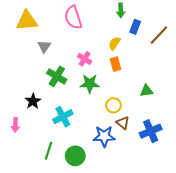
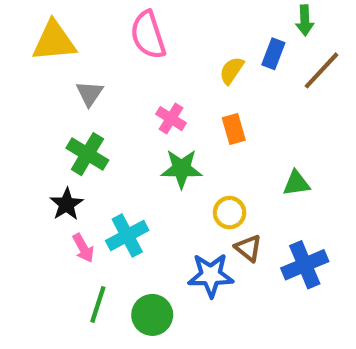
green arrow: (121, 10) -> (305, 20), moved
yellow semicircle: (114, 43) -> (232, 70), moved
green cross: (57, 76) -> (87, 154), moved
pink arrow: (15, 125) -> (83, 248), moved, turned -32

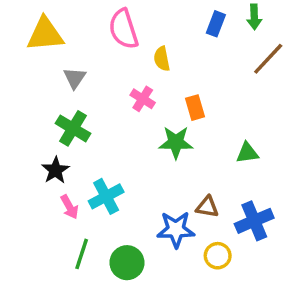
blue rectangle: (273, 54) -> (216, 24), moved
yellow semicircle: (232, 70) -> (162, 59), moved, turned -45
green star: (181, 169) -> (176, 142), moved
yellow circle: (230, 213) -> (218, 256), moved
brown triangle: (248, 248) -> (207, 207), turned -30

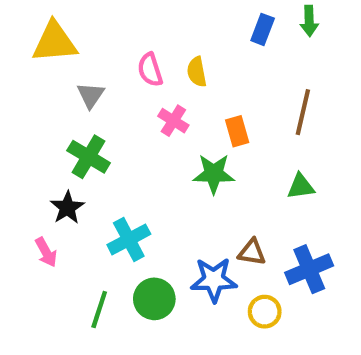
pink semicircle: (124, 29) -> (150, 70), moved, size x0.7
brown line: (268, 59) -> (303, 112), moved, turned -30
pink arrow: (69, 207) -> (46, 252), moved
green circle: (127, 263) -> (154, 299), moved

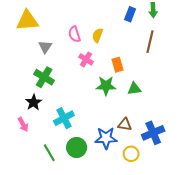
yellow semicircle: (197, 72) -> (98, 35), turned 32
brown line: (303, 112) -> (150, 42), moved
green triangle: (301, 186) -> (134, 89), moved
green line: (99, 309) -> (49, 153), turned -48

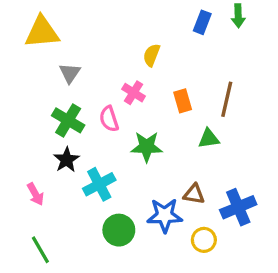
pink semicircle: (74, 34) -> (109, 119), moved
brown line: (150, 42) -> (227, 99), moved
green star: (106, 86) -> (147, 147), moved
black star: (34, 102) -> (66, 160), moved
green line: (49, 153) -> (40, 250), moved

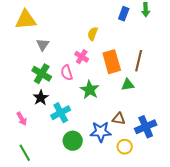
orange rectangle: (183, 101) -> (112, 62), size x1.6
green star: (147, 147) -> (90, 90), turned 30

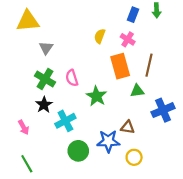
pink cross: (82, 57) -> (128, 39), moved
blue cross: (146, 127) -> (163, 110), moved

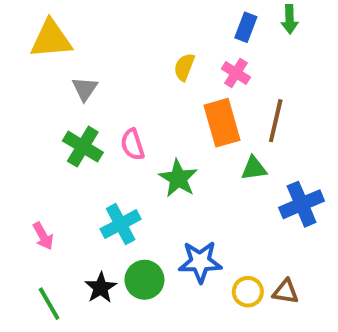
black star: (44, 105) -> (101, 288), moved
brown triangle: (128, 127) -> (286, 292), moved

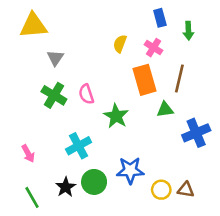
green arrow: (290, 19) -> (188, 31), moved
blue rectangle: (246, 27) -> (160, 18), turned -36

